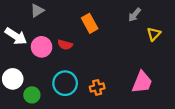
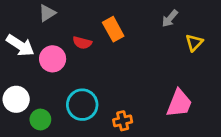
red semicircle: (65, 45) -> (82, 43), moved
orange cross: (97, 87) -> (123, 121), moved

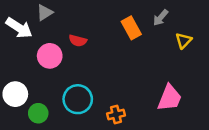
orange rectangle: (113, 29) -> (131, 28), moved
white arrow: (20, 45) -> (19, 28), moved

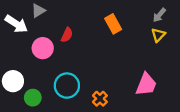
gray arrow: (161, 18) -> (159, 15), moved
red semicircle: (78, 41) -> (67, 35), turned -80
orange cross: (116, 115) -> (100, 99), turned -32

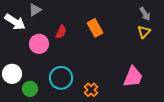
gray arrow: (159, 15) -> (145, 14), turned -72
orange rectangle: (113, 24) -> (95, 28), moved

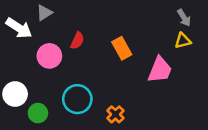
orange rectangle: (95, 28) -> (122, 48), moved
yellow triangle: (144, 32) -> (183, 41), turned 32
pink trapezoid: (133, 77) -> (160, 70), moved

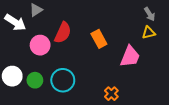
red semicircle: (77, 41) -> (63, 33), size x1.5
green circle: (38, 113) -> (35, 80), moved
orange cross: (115, 114) -> (111, 94), moved

